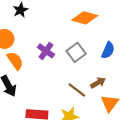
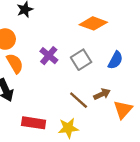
orange triangle: (110, 103) -> (123, 110), moved

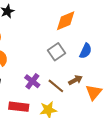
orange diamond: (93, 23) -> (66, 21), turned -40
purple cross: (49, 56) -> (32, 81), moved

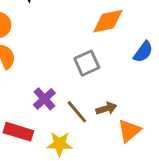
blue semicircle: (86, 51) -> (143, 52), moved

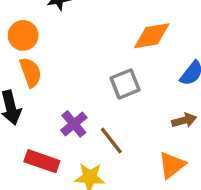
brown arrow: (106, 108) -> (184, 120), moved

